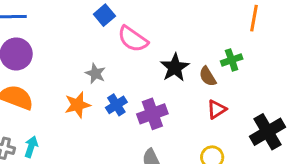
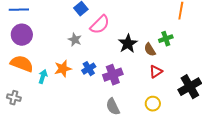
pink semicircle: (133, 39) -> (100, 25), turned -80
gray star: (95, 73) -> (75, 40), moved
cyan arrow: (31, 147) -> (43, 77), moved

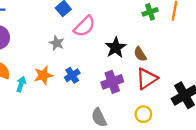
green cross: (166, 39) -> (150, 12), moved
red triangle: (156, 72) -> (147, 79), size x1.5
purple cross: (113, 75) -> (112, 82), moved

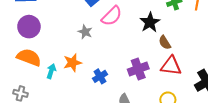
black star: (116, 47) -> (150, 22), moved
blue cross: (72, 75) -> (100, 76), moved
red triangle: (147, 79) -> (171, 66), turned 40

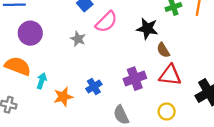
black star: (150, 22) -> (147, 29), turned -30
purple circle: (29, 27) -> (30, 33), moved
orange star: (72, 63) -> (63, 97), moved

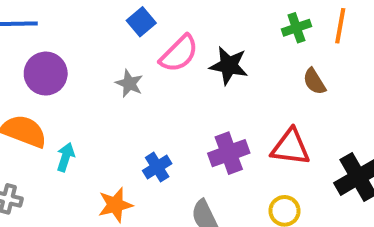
black star: (147, 29) -> (229, 66), moved
brown semicircle: (163, 50) -> (314, 81), moved
orange star: (63, 97) -> (115, 205), moved

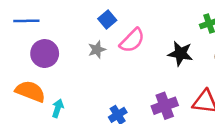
black star: (229, 66) -> (180, 54), moved
gray star: (129, 83) -> (97, 50), moved, turned 30

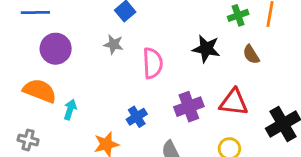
pink semicircle: (132, 40) -> (153, 63), moved, turned -48
gray star: (97, 50) -> (114, 44), turned 30

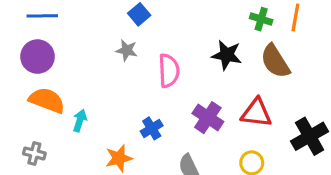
green cross: (238, 15) -> (261, 19), turned 36
purple circle: (56, 49) -> (38, 57), moved
brown semicircle: (251, 54) -> (275, 61), size x1.6
purple cross: (189, 107) -> (208, 118), turned -36

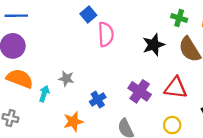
gray star: (127, 50) -> (66, 79), moved
black star: (227, 55) -> (154, 45), turned -30
pink semicircle: (169, 71) -> (106, 34), moved

